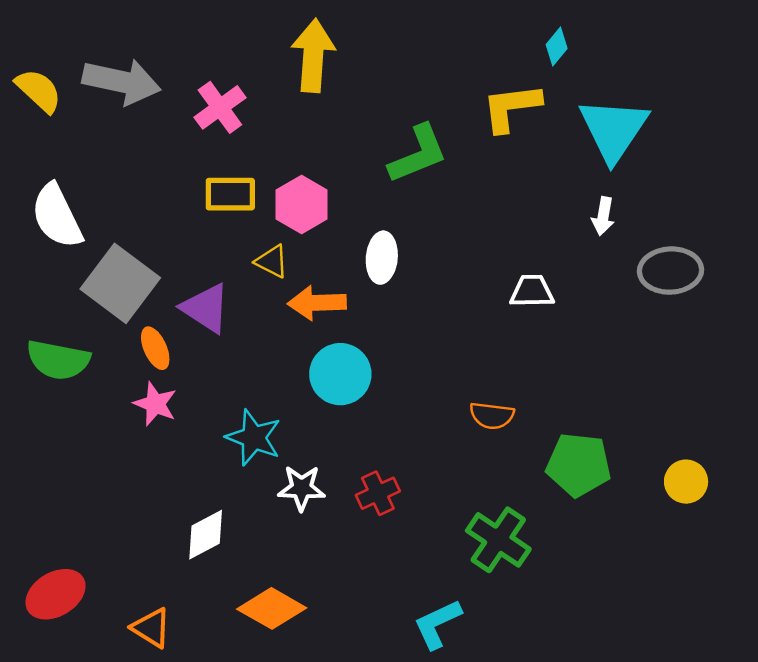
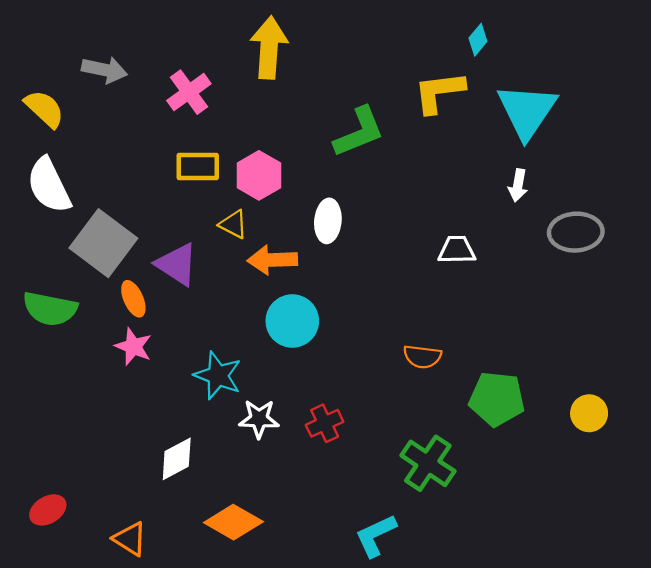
gray arrow: (122, 81) -> (104, 70), size x0.7
yellow semicircle: (39, 91) -> (44, 109), moved
red ellipse: (56, 594) -> (48, 510), size x0.7

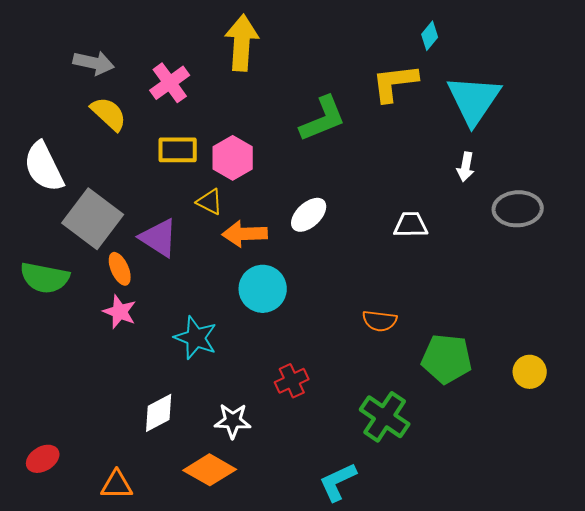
yellow semicircle: (44, 109) -> (109, 114), moved
white ellipse: (328, 221) -> (309, 215), moved, turned 42
white star: (259, 419) -> (233, 421), moved
orange triangle: (130, 539) -> (117, 485), turned -32

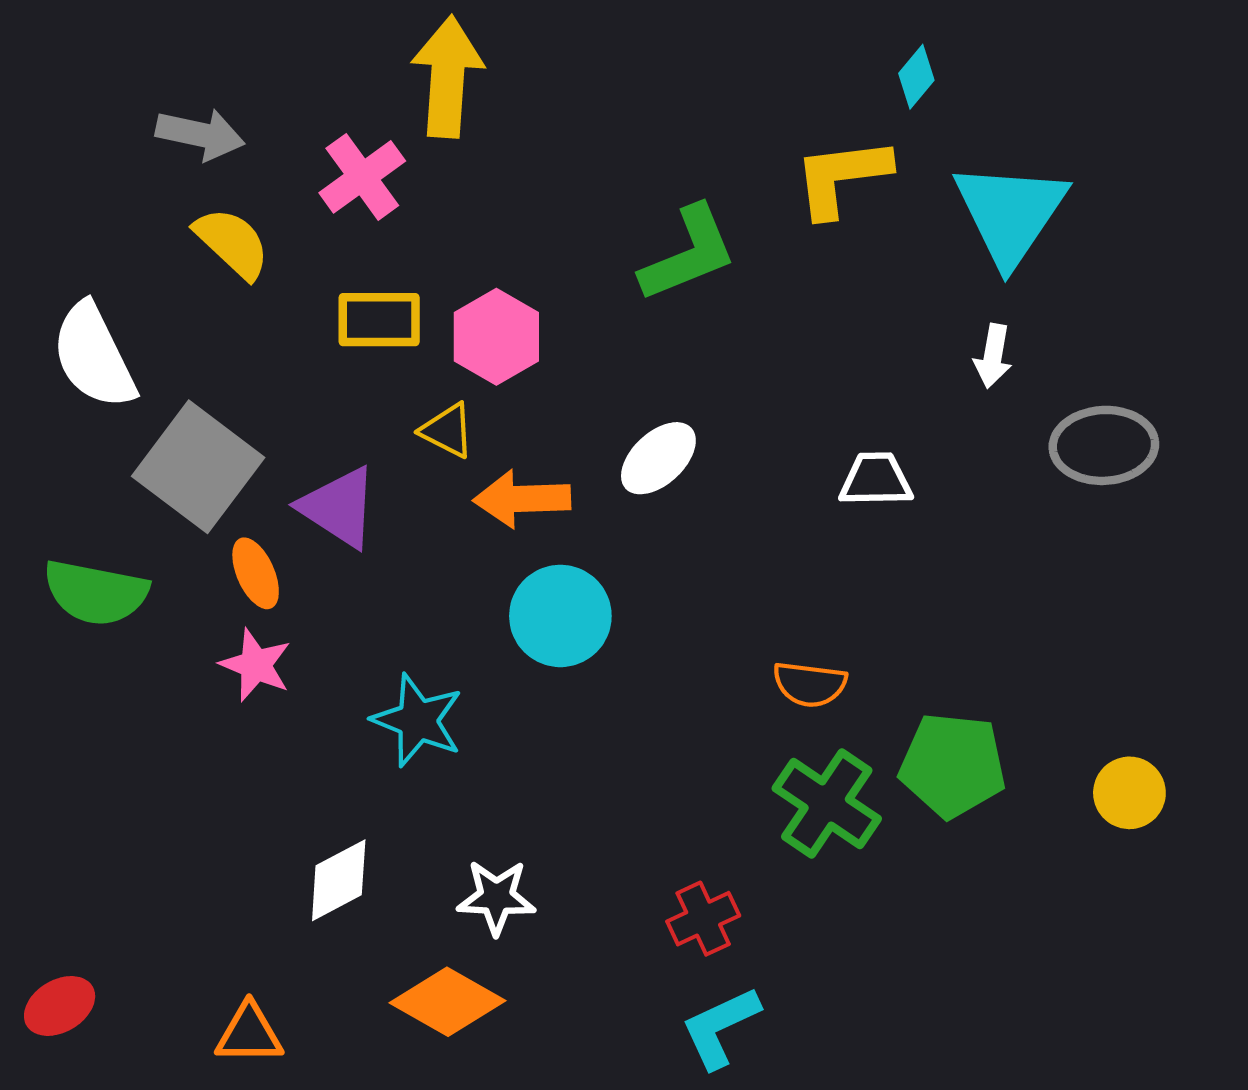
yellow arrow: (242, 43) -> (447, 77), moved
red cross: (292, 381) -> (703, 919), moved
green cross: (385, 417) -> (827, 804), moved
red ellipse: (43, 459) -> (60, 1006), moved

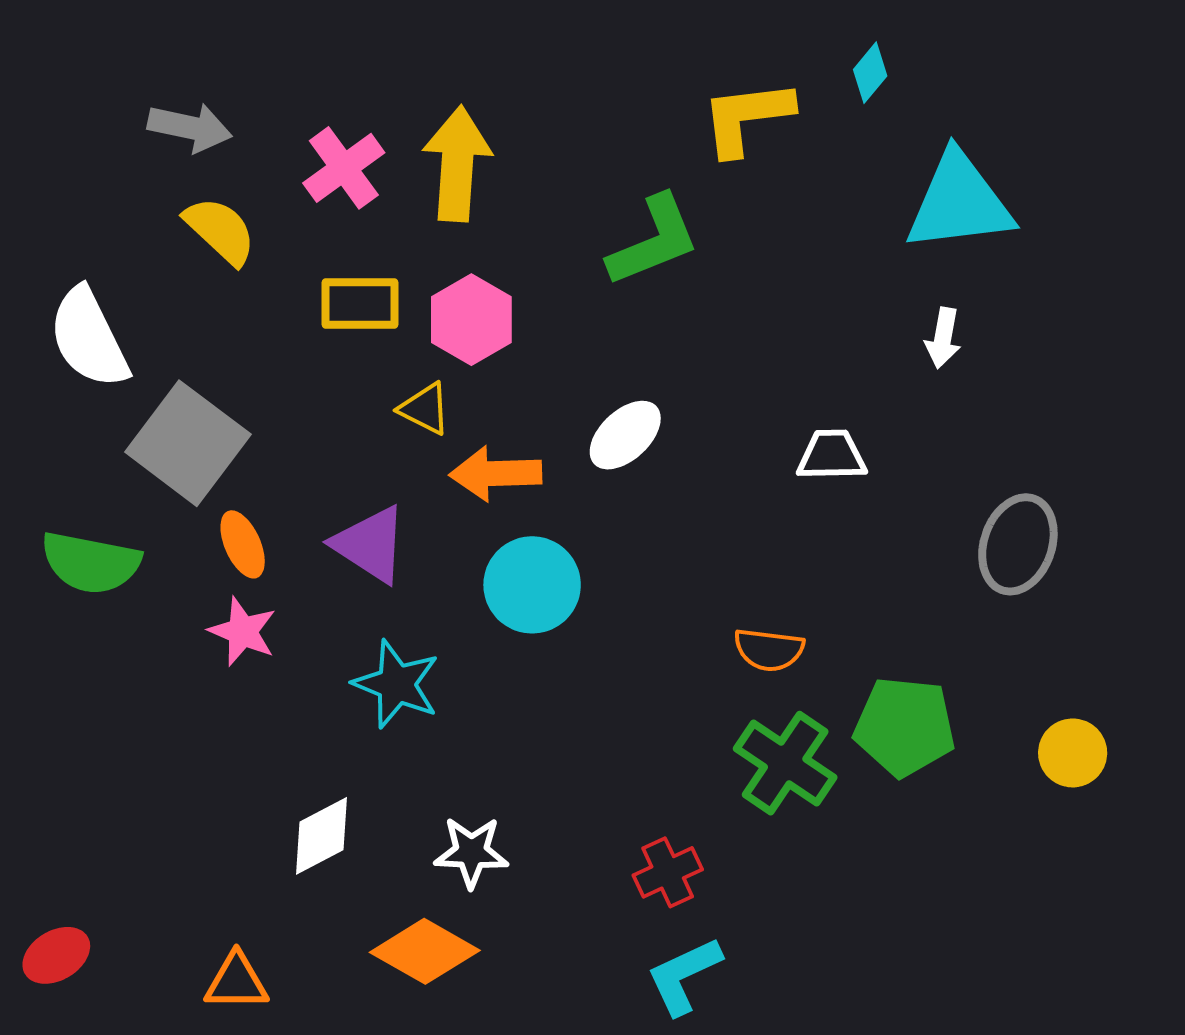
yellow arrow: (447, 77) -> (457, 164), moved
yellow L-shape: (842, 177) -> (747, 117), moved
cyan triangle: (1010, 213) -> (959, 202), turned 49
gray ellipse: (1104, 445) -> (1018, 544), moved, turned -68
purple triangle: (339, 507) -> (370, 544), moved

